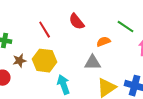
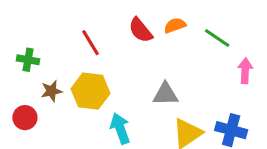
orange semicircle: (104, 42) -> (175, 25), moved

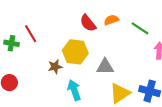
red line: (91, 43) -> (31, 34), moved
brown star: (51, 91) -> (55, 67), moved
yellow hexagon: (91, 91) -> (75, 52), moved

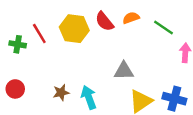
yellow hexagon: (75, 52) -> (74, 29), moved
brown star: (55, 67) -> (61, 93), moved

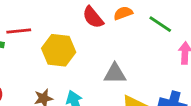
yellow hexagon: (74, 29) -> (59, 50), moved
red line: (39, 33) -> (19, 31), turned -65

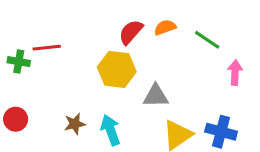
red semicircle: (93, 17) -> (131, 32), turned 80
yellow hexagon: (59, 50) -> (117, 69), moved

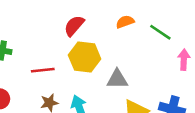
red semicircle: (131, 32) -> (74, 26), moved
red line: (47, 48) -> (43, 70), moved

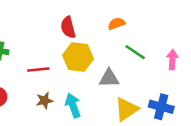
red semicircle: (74, 26) -> (68, 27), turned -55
green line: (160, 32) -> (135, 52), moved

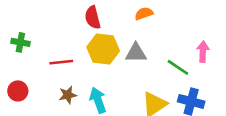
green line: (135, 52) -> (178, 67), moved
gray triangle: (109, 78) -> (136, 53), moved

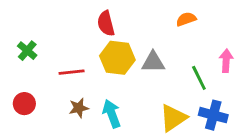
orange semicircle: (144, 14) -> (186, 19), moved
green cross: (20, 42) -> (27, 51), turned 30
green line: (178, 67) -> (199, 78), turned 30

